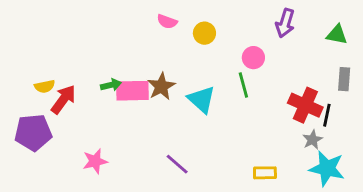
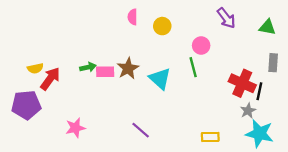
pink semicircle: (167, 22) -> (133, 17), turned 70
purple arrow: (285, 23) -> (226, 18), turned -55
pink rectangle: (132, 91) -> (105, 72), size x0.7

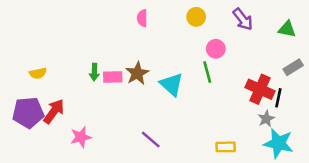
yellow circle: (162, 26) -> (196, 17), moved
gray rectangle: (273, 63) -> (293, 67), turned 54
green arrow: (88, 67) -> (94, 72), turned 105
red arrow: (50, 79) -> (54, 111), moved

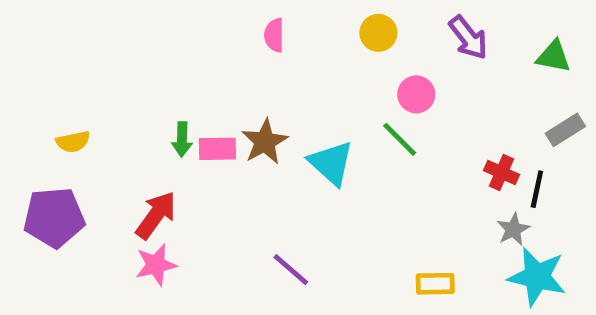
green line: (207, 72) -> (400, 139), turned -30
red cross: (260, 89) -> (501, 172), size x0.6
red arrow: (54, 111) -> (156, 215), moved

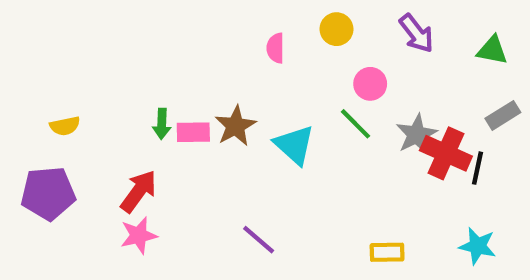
pink semicircle: (274, 35) -> (275, 48), moved
red cross: (501, 172) -> (446, 153), size x1.6
gray star: (513, 229) -> (416, 134), moved, size x1.4
cyan star: (537, 277) -> (478, 246), size x0.7

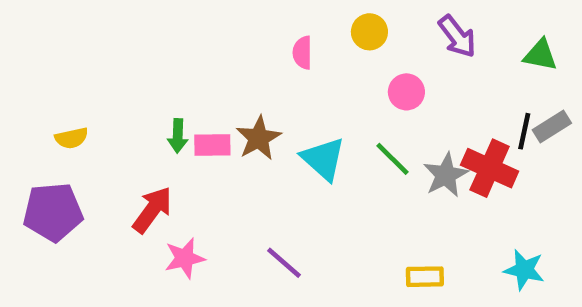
green line: (355, 124) -> (393, 159), moved
gray star: (416, 134) -> (446, 175), moved
black line: (478, 168) -> (524, 131), moved
pink star: (139, 235) -> (185, 258), moved

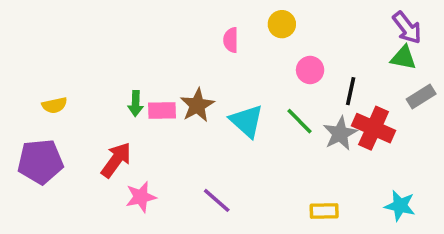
purple arrow: (457, 36) -> (407, 28), moved
green triangle: (540, 55) -> (403, 58), moved
black line: (524, 131) -> (351, 91), moved

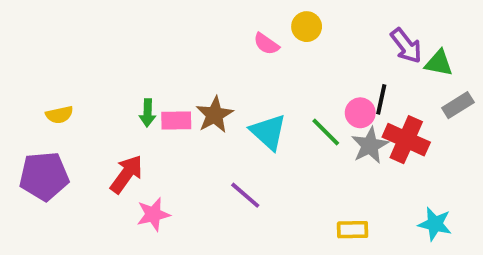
purple arrow: (407, 28) -> (406, 46), moved
pink semicircle: (231, 40) -> (266, 44), moved, turned -55
pink circle: (310, 70) -> (360, 113), moved
purple line: (217, 200) -> (245, 195), moved

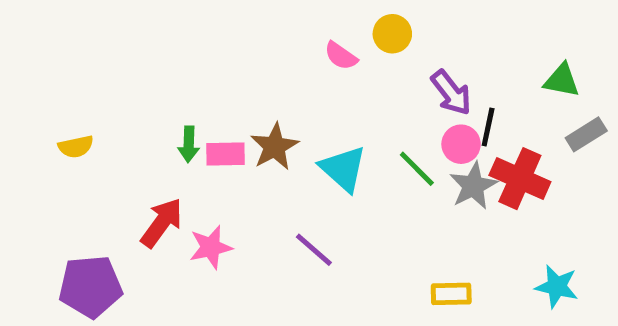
purple arrow: (406, 46) -> (451, 93), moved
purple pentagon: (44, 176) -> (91, 286), moved
pink star: (153, 214) -> (211, 247), moved

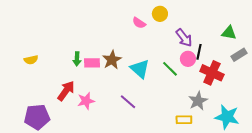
gray star: (473, 186) -> (198, 101), moved
cyan star: (557, 286) -> (227, 117), size x1.4

